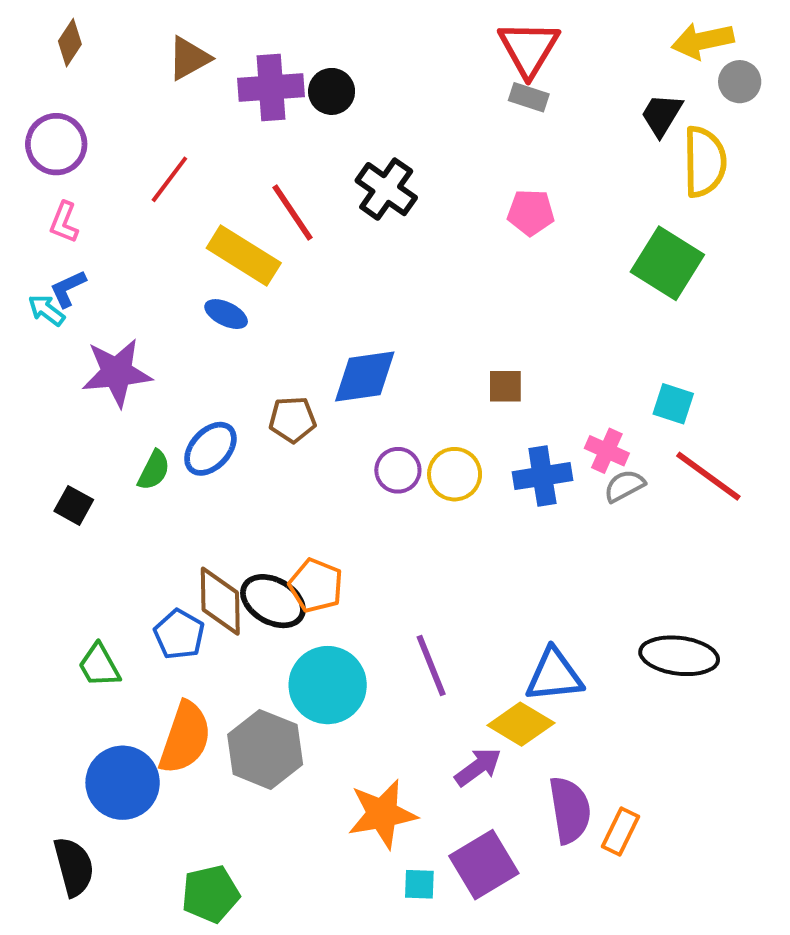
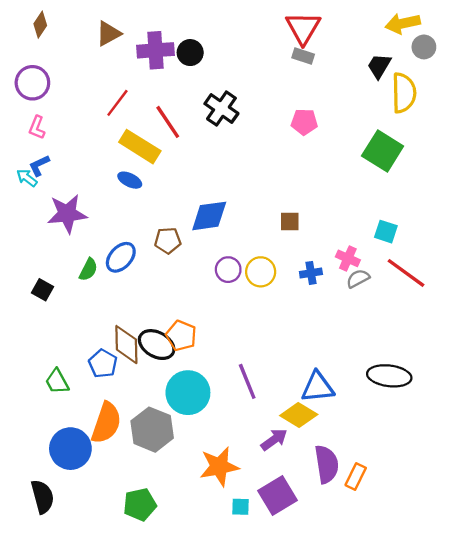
red line: (169, 179) -> (117, 103), moved
blue cross: (542, 476) -> (311, 273), size x0.7
green pentagon: (210, 894) -> (140, 504), moved

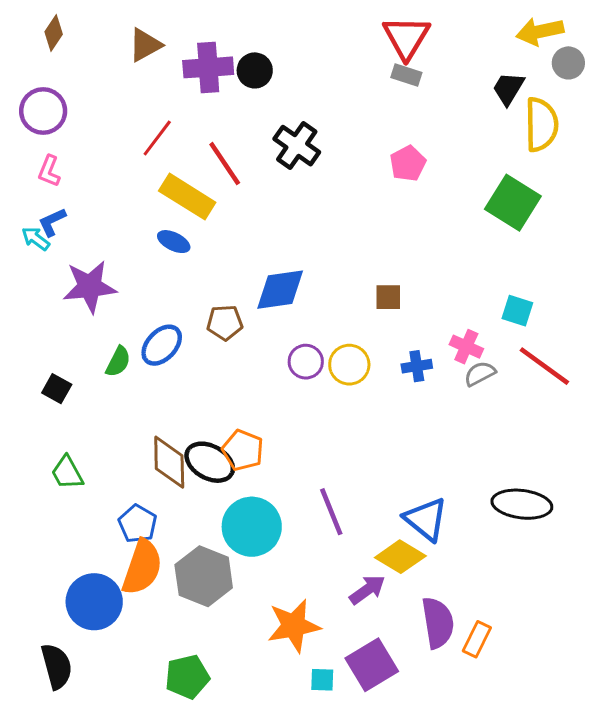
pink pentagon: (304, 122) -> (408, 164), turned -30
blue pentagon: (103, 364) -> (138, 524), moved
green trapezoid: (57, 381) -> (67, 473), moved
blue triangle: (318, 387) -> (426, 519), turned 45

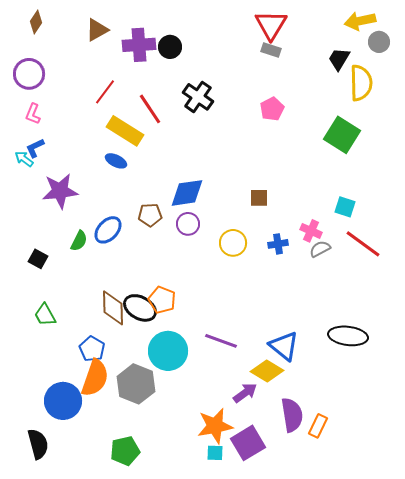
purple circle: (306, 362) -> (188, 224), moved
purple line: (331, 512) -> (221, 341), turned -48
orange star: (294, 626) -> (215, 426), moved

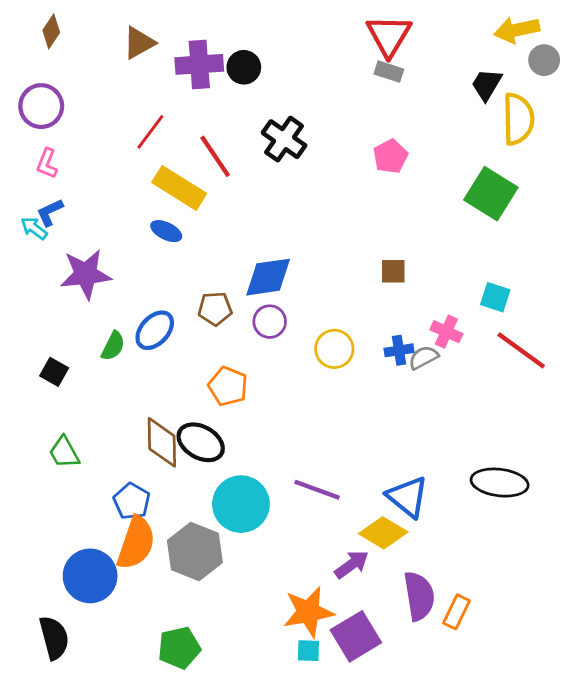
brown square: (259, 198) -> (393, 271), moved
gray semicircle: (320, 249) -> (423, 358), moved
orange pentagon: (162, 300) -> (228, 386), moved

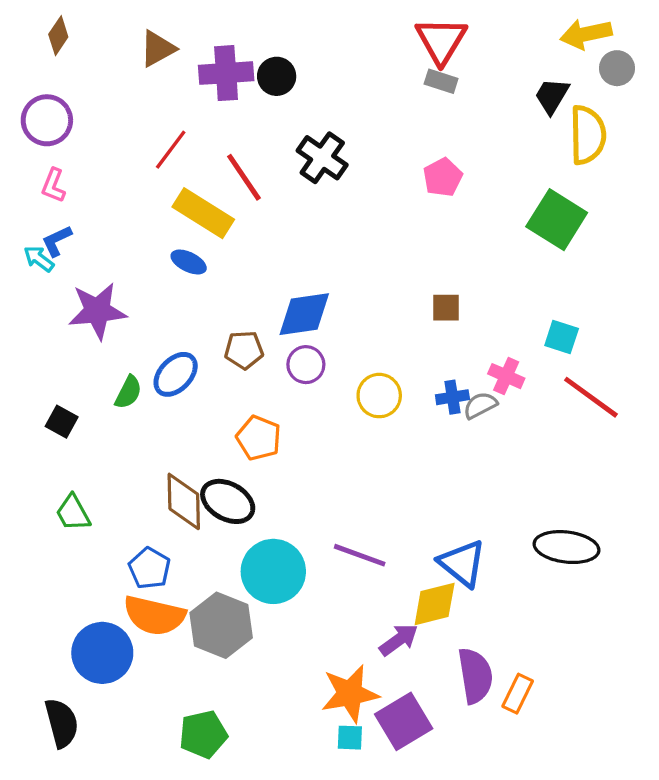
yellow diamond: (383, 533) -> (435, 604), turned -45
orange semicircle: (136, 543) -> (154, 615), turned 84

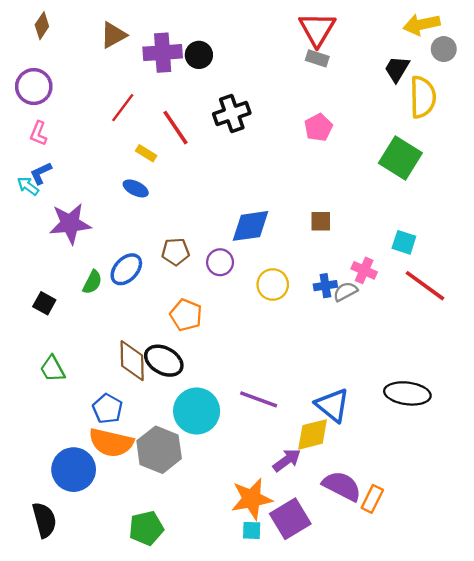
black cross: (322, 158) -> (232, 113), turned 36
yellow rectangle: (203, 213) -> (146, 153), size x0.5
blue diamond: (304, 314) -> (250, 226), moved
purple semicircle: (475, 676) -> (342, 486), turned -54

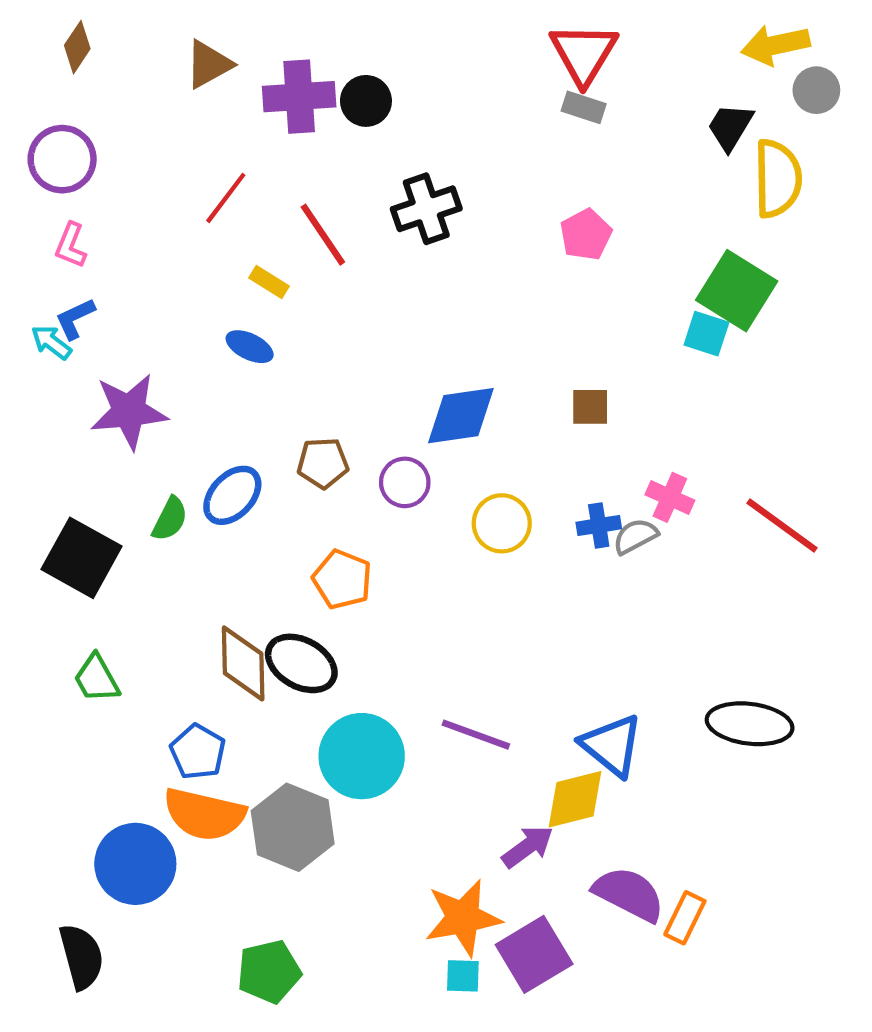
cyan square: (404, 242) -> (706, 334), moved
black square: (44, 303) -> (81, 558), size x1.8

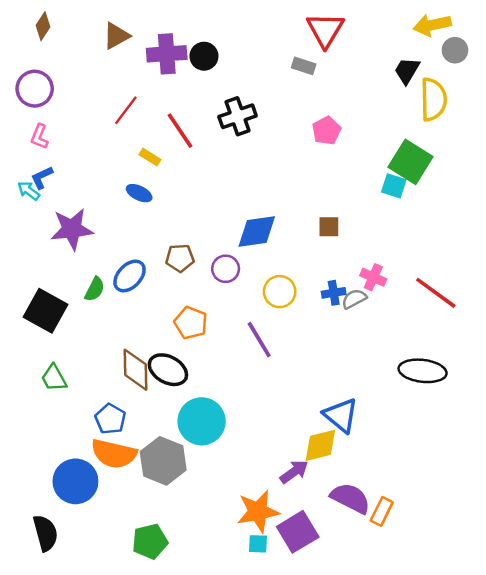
gray rectangle: (584, 107) -> (304, 66), moved
black ellipse: (750, 724) -> (423, 371), moved
purple line: (476, 735) -> (259, 340), moved, turned 39

